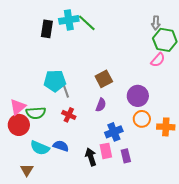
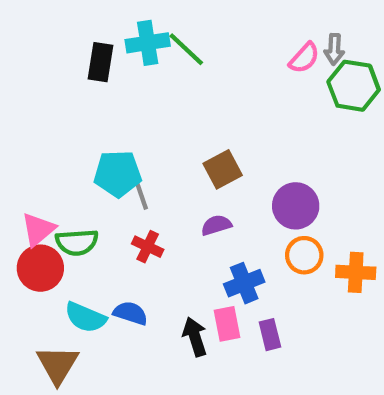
pink semicircle: (158, 60) -> (304, 58), moved
purple semicircle: (101, 105) -> (216, 225), turned -128
brown triangle: (27, 170) -> (58, 365), size x1.5

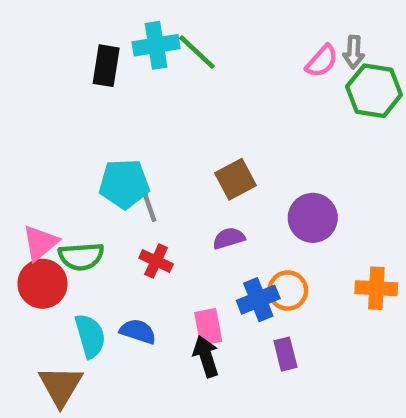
orange circle: (304, 255) -> (288, 291), moved
cyan semicircle: (85, 317) -> (90, 336), turned -129
pink rectangle: (227, 324) -> (208, 327), moved

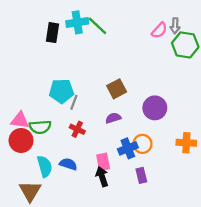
gray line: (149, 207) -> (74, 102), turned 40
pink triangle: (40, 243) -> (20, 120), turned 48

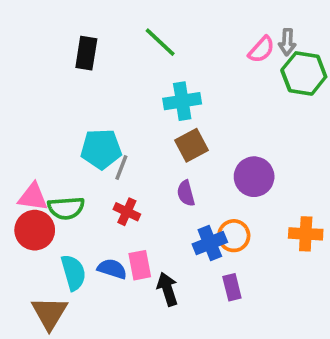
cyan cross: (77, 22) -> (182, 101), moved
purple semicircle: (113, 118) -> (186, 193), turned -88
pink rectangle: (103, 162) -> (140, 265), moved

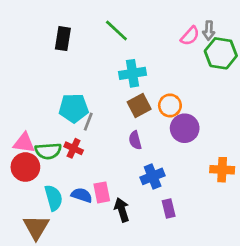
red cross: (127, 212) -> (74, 148), moved
orange circle: (234, 236) -> (170, 105), moved

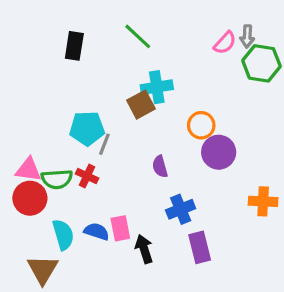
brown square: (139, 105) -> (141, 105), moved
purple rectangle: (169, 209) -> (200, 247), size x1.4

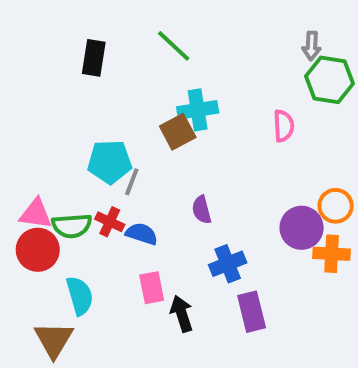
pink semicircle: (225, 43) -> (284, 126), moved, turned -45
orange circle: (201, 125) -> (336, 206), moved
purple circle: (219, 152) -> (302, 228), moved
blue semicircle: (97, 231) -> (142, 234), moved

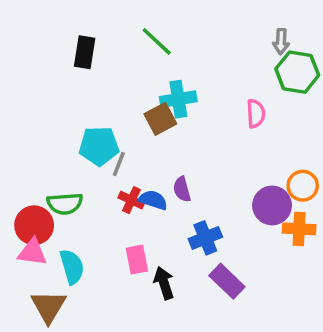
pink triangle: (36, 214) -> (32, 252), moved
red cross: (110, 222) -> (131, 200), moved
blue semicircle: (142, 234) -> (153, 200), moved
purple rectangle: (252, 312) -> (227, 281), turned -32

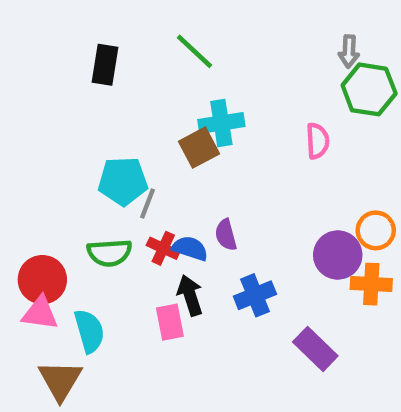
green semicircle: (65, 204) -> (109, 253), moved
purple rectangle: (227, 281) -> (315, 349), moved
black arrow: (164, 283) -> (190, 295), moved

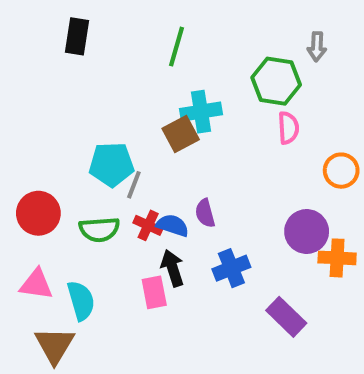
green line: (195, 51) -> (177, 47), turned 63
black rectangle: (105, 65) -> (77, 36), moved
green hexagon: (369, 89) -> (276, 81), moved
orange circle: (376, 230) -> (341, 171), moved
red circle: (42, 280) -> (38, 213), moved

